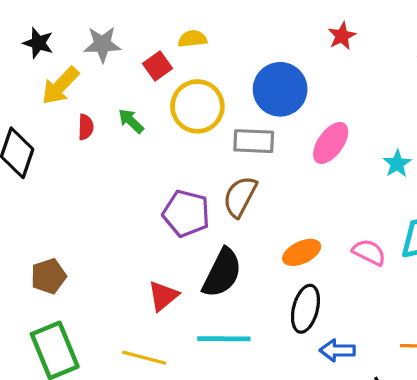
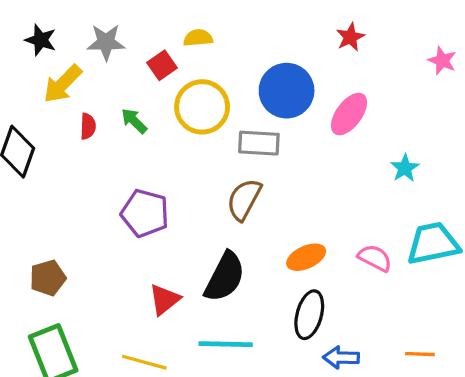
pink ellipse: (331, 143) -> (349, 114), moved
purple pentagon: (186, 213) -> (145, 213), moved

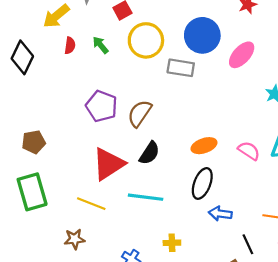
brown semicircle: (244, 199) -> (140, 113), moved
black semicircle: (225, 277) -> (149, 153), size x0.7
red triangle: (164, 300) -> (108, 164), size x1.6

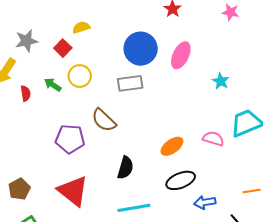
yellow circle: (146, 40) -> (80, 76), moved, size x0.7
brown semicircle: (140, 113) -> (104, 120), moved, turned -64
red triangle: (108, 164) -> (73, 191), moved, turned -32
black ellipse: (202, 183) -> (181, 180), turned 64

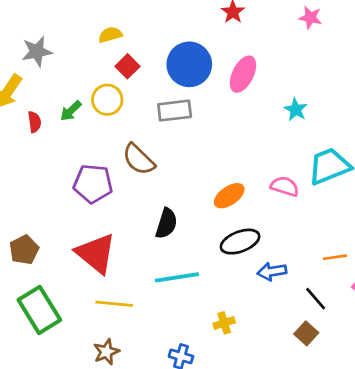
red square: (63, 48) -> (128, 66), moved
green arrow: (53, 85) -> (71, 111), turned -78

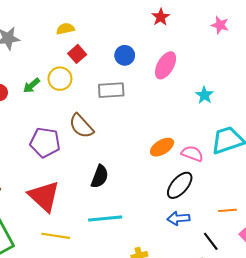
blue circle: (189, 64) -> (125, 55), size x0.6
orange ellipse: (229, 196) -> (162, 147), moved
black ellipse: (240, 242) -> (180, 185), moved, turned -32

